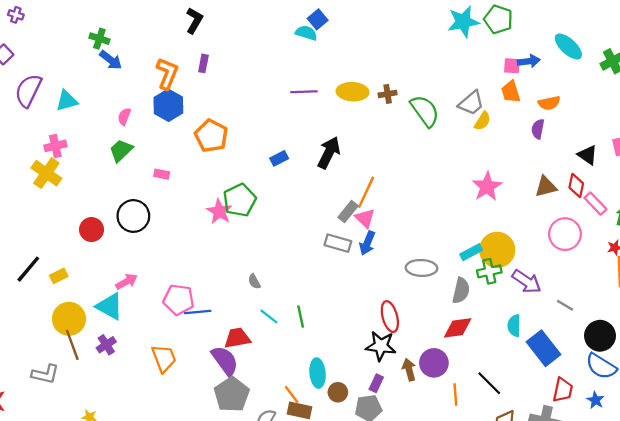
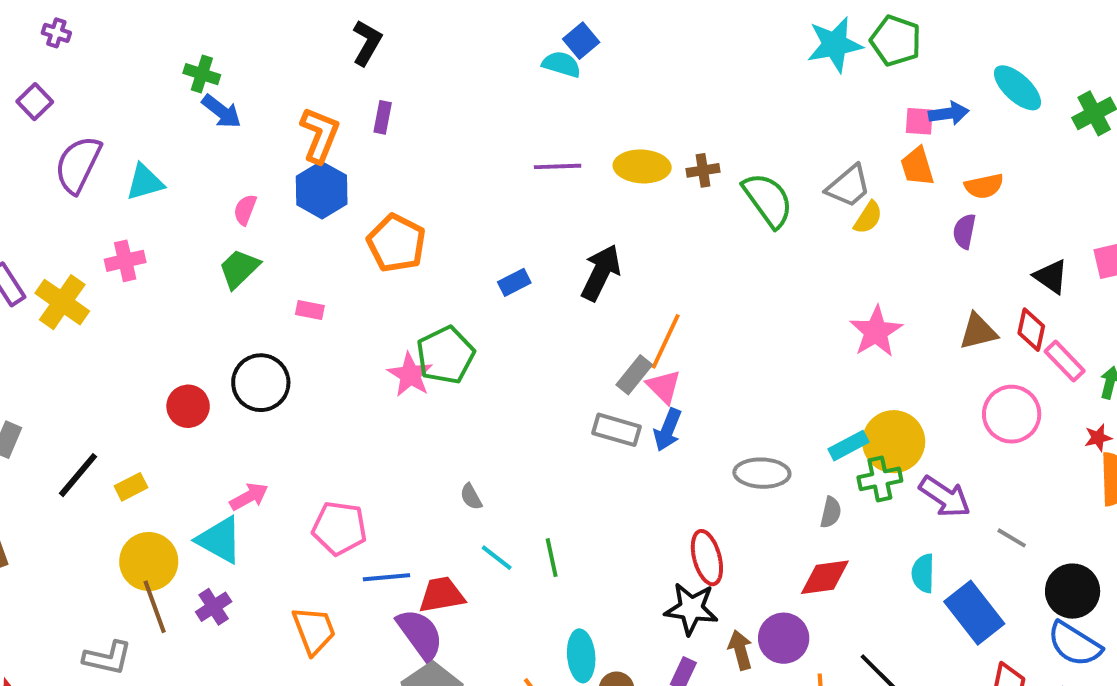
yellow cross: (46, 173) -> (62, 302), moved
gray semicircle: (461, 291) -> (831, 512), size x0.7
blue line: (198, 312) -> (387, 577), moved

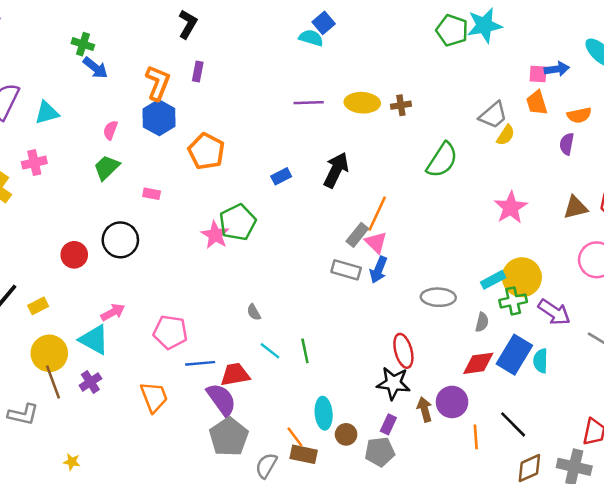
green pentagon: (896, 41) -> (452, 30), moved
green semicircle: (768, 200) -> (442, 160), moved, turned 69
blue rectangle: (974, 613) -> (514, 355), moved, turned 69

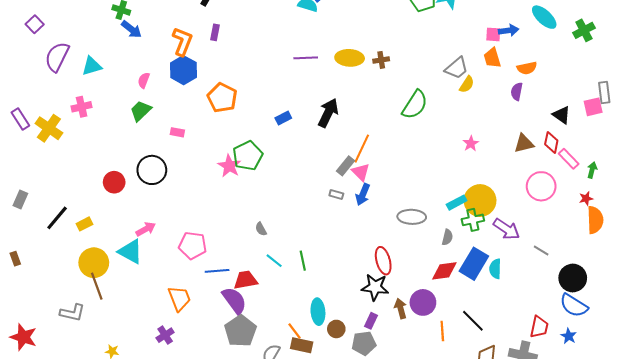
pink star: (511, 207) -> (471, 143), size x0.6
gray rectangle: (346, 270) -> (336, 194), size x0.6
purple cross: (90, 382) -> (165, 335), moved

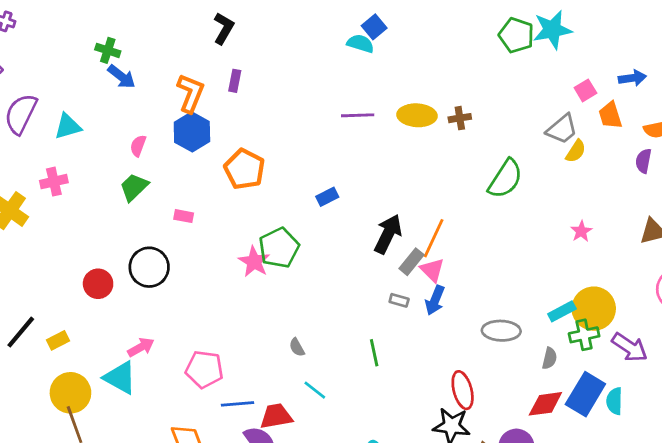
pink square: (493, 34) -> (585, 90), moved, turned -35
black arrow: (328, 113) -> (388, 234), moved
green line: (303, 261) -> (374, 353), moved

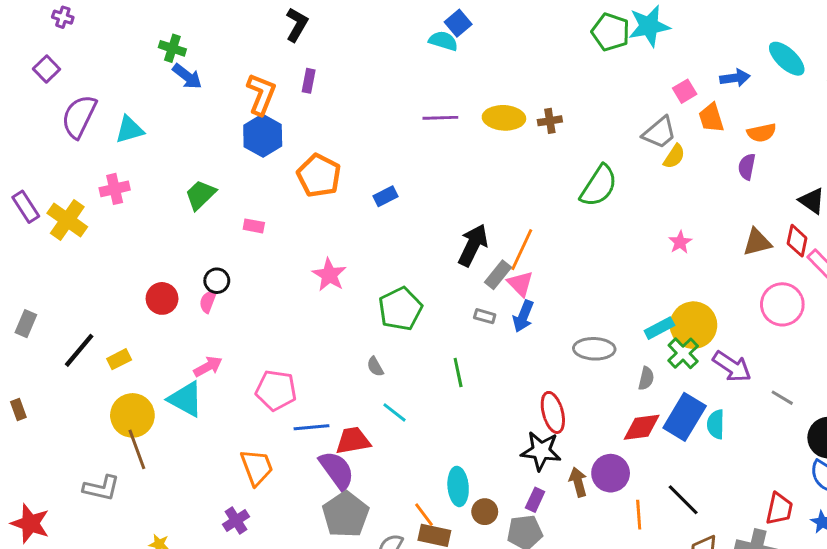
pink semicircle: (138, 146) -> (208, 301), moved
blue rectangle: (327, 197) -> (386, 196), moved
green pentagon: (279, 248) -> (400, 309), moved
black circle: (149, 267) -> (217, 281), size x0.6
green cross: (584, 335) -> (683, 353), turned -32

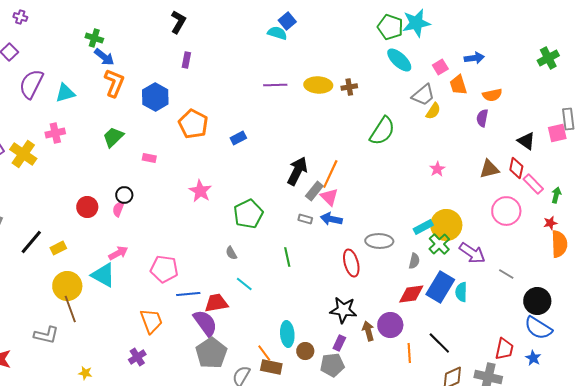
cyan ellipse: (787, 59) -> (399, 60), moved
orange L-shape: (261, 94) -> (114, 83), moved
blue arrow: (523, 316) -> (331, 219), turned 80
red ellipse: (553, 412) -> (351, 263), moved

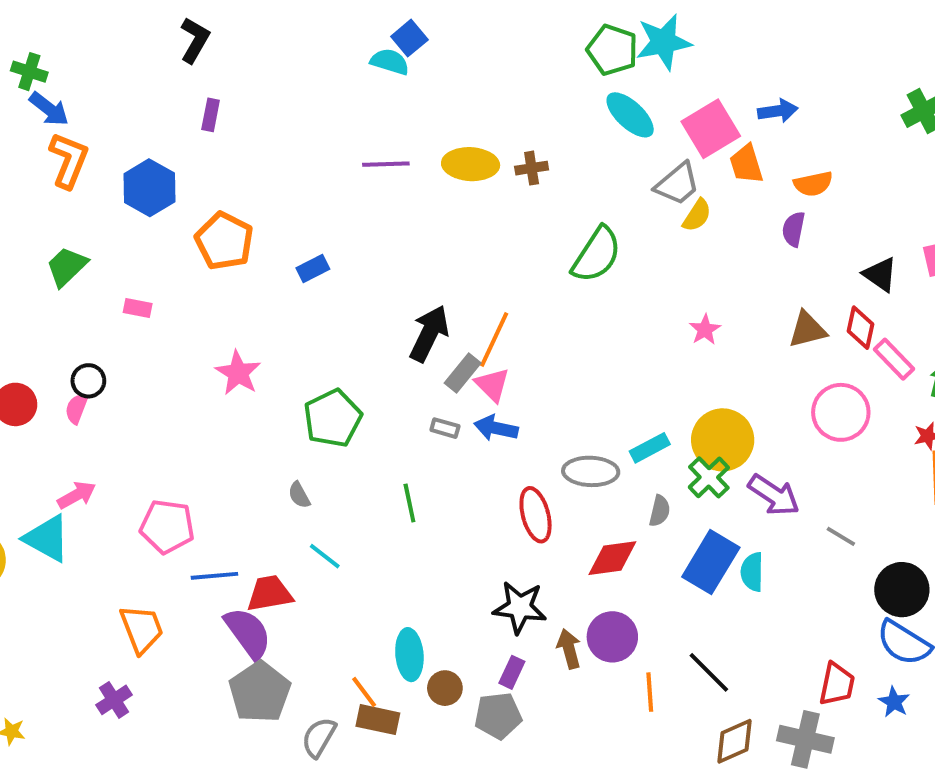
pink square: (440, 67) -> (711, 129), size x1.8
cyan rectangle: (423, 227) -> (650, 448), moved
red diamond: (411, 294) -> (612, 558), moved

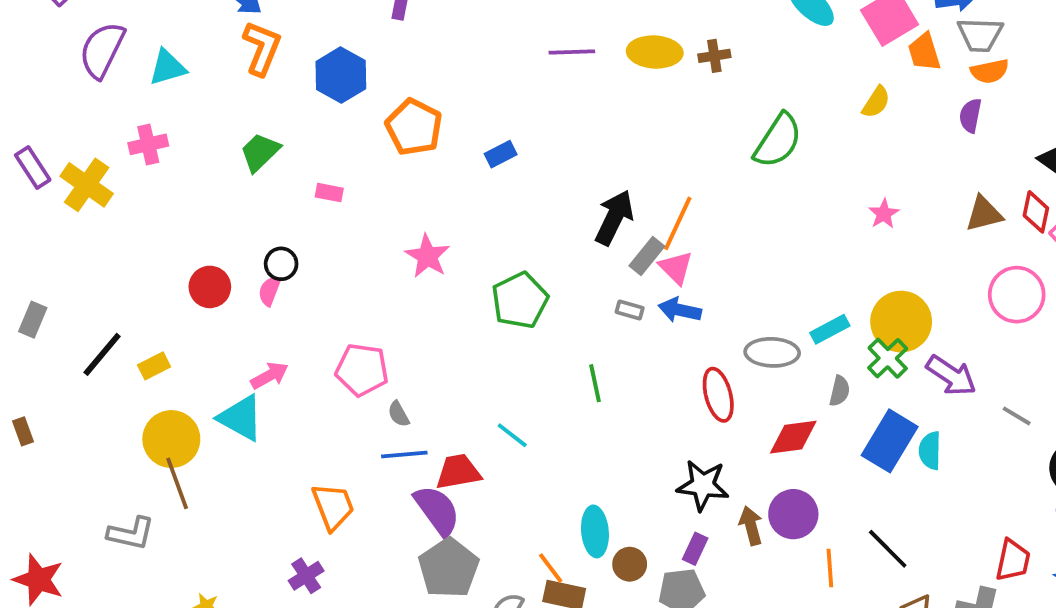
gray trapezoid: (677, 184) -> (980, 35), moved, turned 42
gray semicircle: (299, 495) -> (399, 414), moved
pink pentagon: (167, 527) -> (362, 370), moved

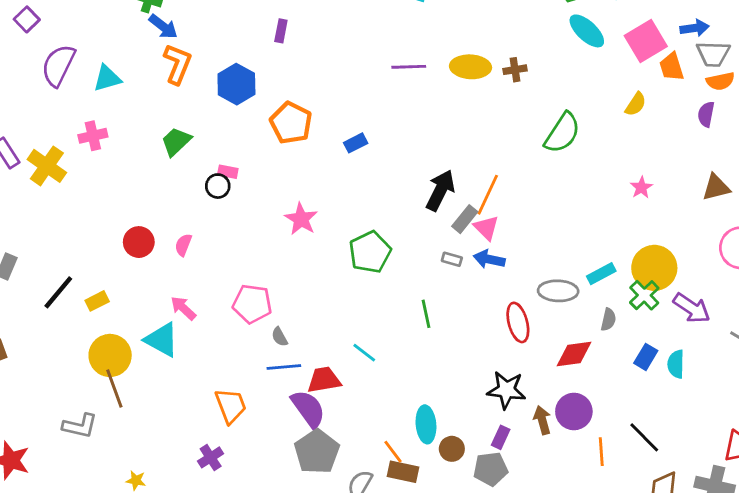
black circle: (281, 264) -> (218, 186), moved
pink arrow: (270, 375) -> (183, 308), turned -108
blue rectangle: (890, 441) -> (646, 357), size x0.6

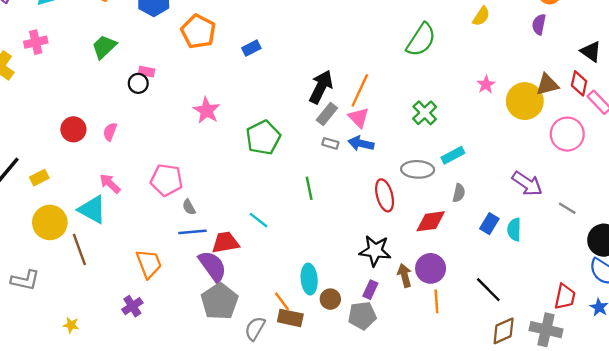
gray rectangle: (465, 219) -> (327, 114), moved
yellow circle: (654, 268) -> (525, 101), moved
green cross: (644, 295) -> (425, 113), moved
brown line: (114, 389) -> (79, 250), moved
orange line: (601, 452) -> (436, 301), moved

